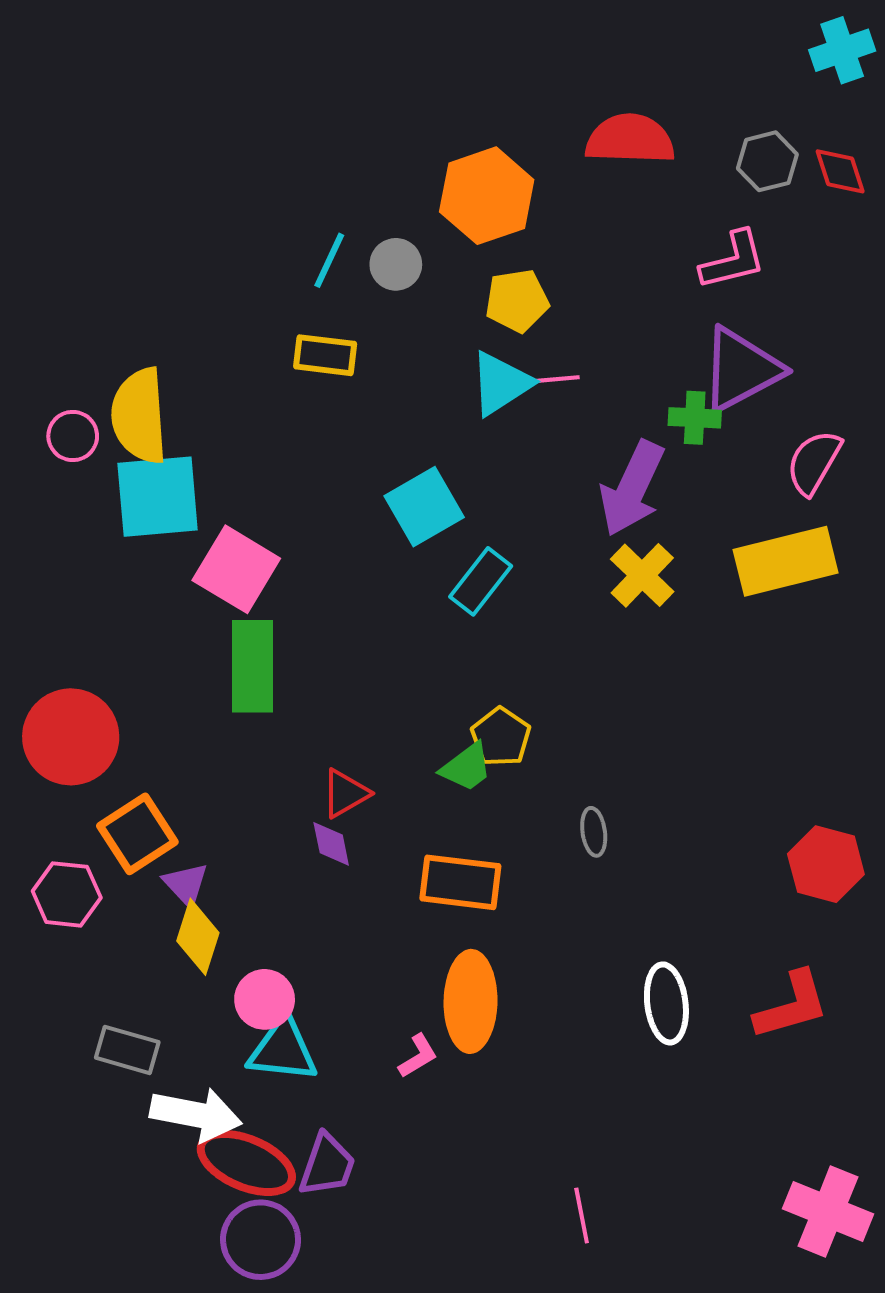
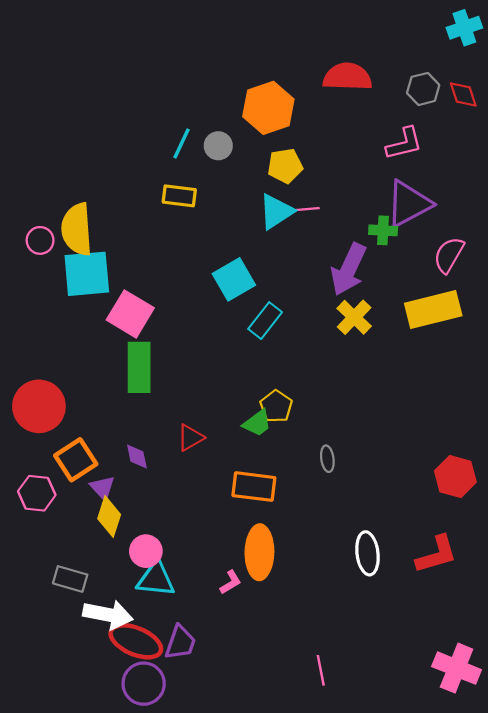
purple diamond: (331, 844) -> (137, 456), moved

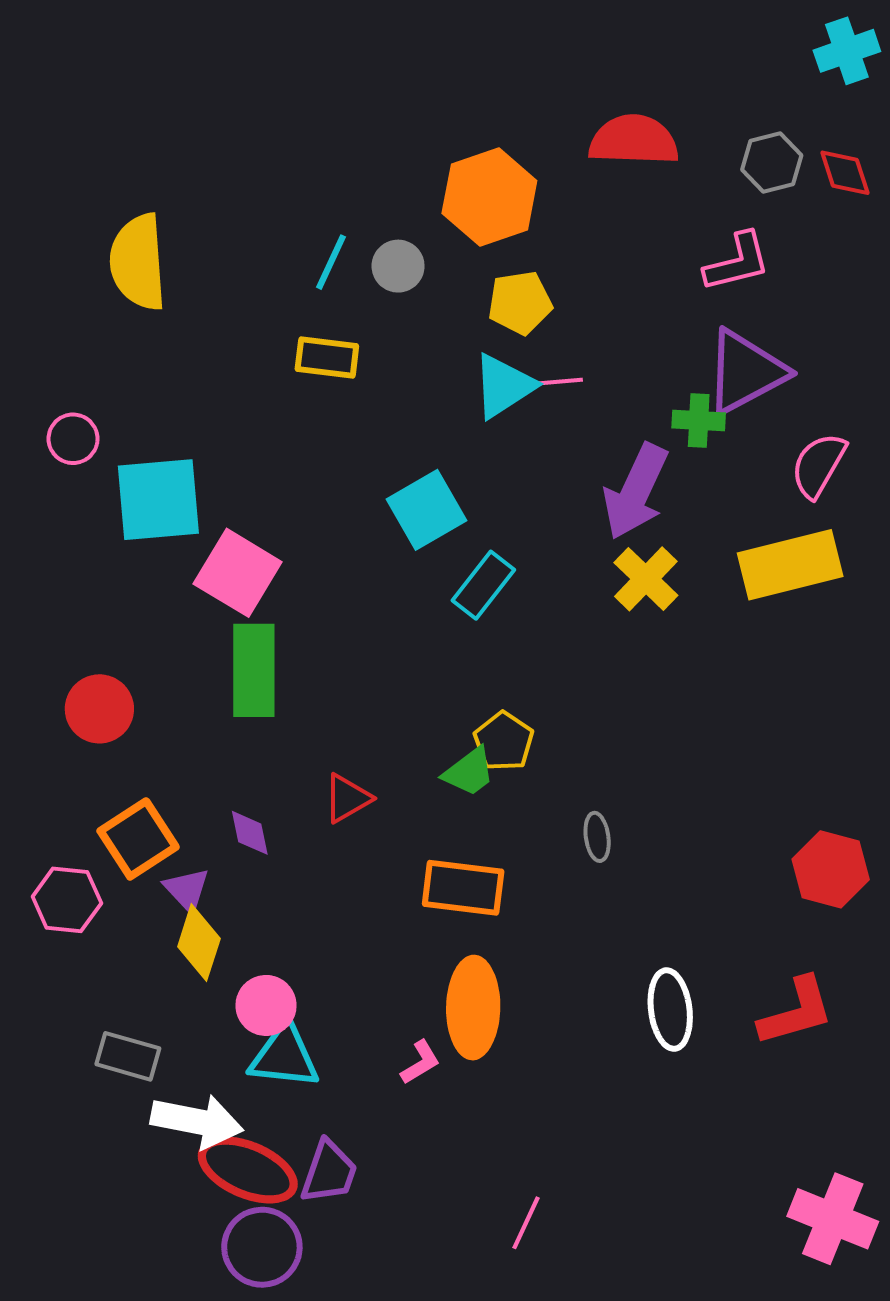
yellow semicircle: (77, 229) -> (138, 262), moved
red circle: (39, 406) -> (99, 709), moved, size x0.7
pink line: (321, 670) -> (526, 1223), moved, turned 36

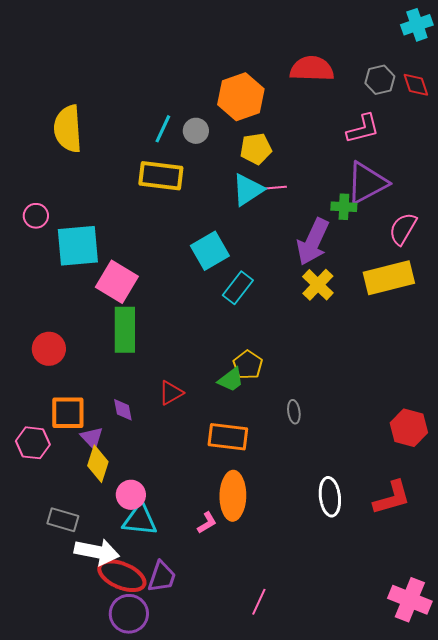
yellow rectangle: (327, 358) -> (161, 176), size x1.4
orange square: (138, 839) -> (68, 413), turned 33

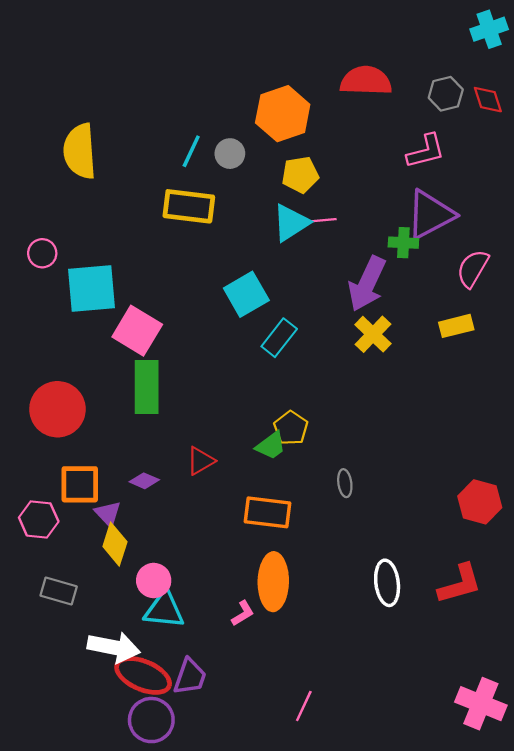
yellow rectangle: (389, 278) -> (456, 326), size x0.6
red circle: (49, 349) -> (57, 409), size x1.4
purple diamond: (123, 410) -> (144, 481), turned -55
gray rectangle: (63, 520) -> (59, 591), moved

